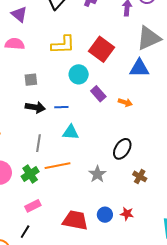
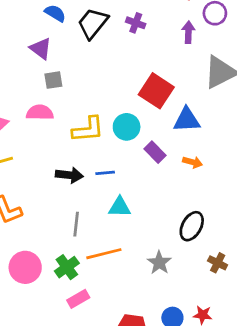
pink semicircle: (15, 44) -> (40, 113), moved
yellow L-shape: (63, 45) -> (88, 129), moved
blue triangle: (139, 68) -> (187, 120), moved
gray square: (31, 80) -> (53, 80), moved
pink rectangle: (33, 206) -> (78, 299), moved

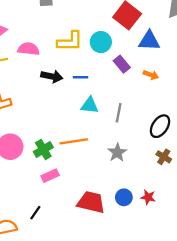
pink semicircle: (40, 113) -> (28, 49), moved
gray line: (76, 224) -> (119, 113), moved
black ellipse: (192, 226) -> (160, 126), moved

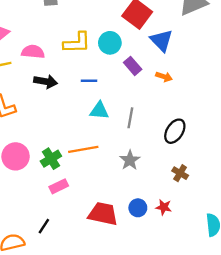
blue triangle: (149, 41) -> (161, 40), turned 45
black arrow: (52, 76) -> (46, 81), moved
brown cross: (164, 157) -> (180, 173), moved

